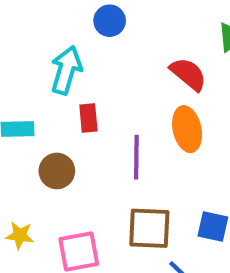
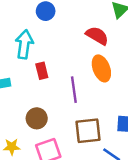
brown circle: (57, 171) -> (37, 118), moved

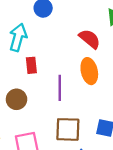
brown circle: (37, 118) -> (17, 99), moved

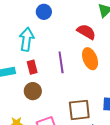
red rectangle: (31, 65) -> (32, 67), moved
purple line: (60, 88) -> (61, 62), moved

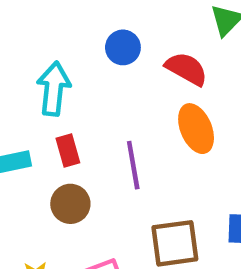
blue circle: (44, 12) -> (123, 47), moved
purple line: (61, 62) -> (133, 165), moved

